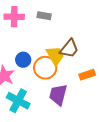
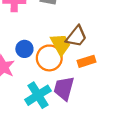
orange rectangle: (87, 75) -> (87, 61), moved
cyan cross: (18, 101) -> (38, 95), moved, turned 30

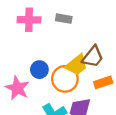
yellow trapezoid: (61, 44) -> (77, 65), turned 80

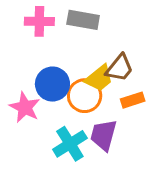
gray rectangle: (64, 19) -> (83, 20), size x1.5
blue circle: (39, 70) -> (52, 84), size x1.5

